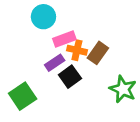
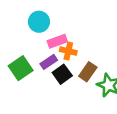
brown rectangle: (98, 53) -> (88, 72), moved
green square: (23, 96) -> (21, 68), moved

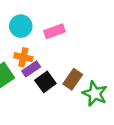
pink rectangle: (57, 41) -> (55, 31), moved
orange cross: (68, 51) -> (23, 57), moved

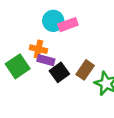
cyan circle: (21, 26) -> (53, 21), moved
purple rectangle: (31, 69) -> (46, 60), turned 49

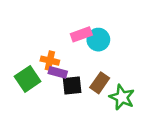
cyan circle: (53, 21) -> (98, 40), moved
black square: (59, 72) -> (72, 85), turned 30

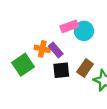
purple rectangle: (58, 72) -> (56, 50), moved, turned 35

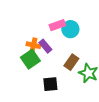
green square: (23, 65) -> (30, 59), moved
black square: (61, 70) -> (50, 84), moved

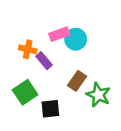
orange cross: (33, 45) -> (28, 49), moved
green square: (30, 59) -> (25, 92), moved

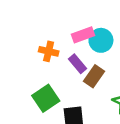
purple rectangle: (44, 61) -> (77, 64), moved
brown rectangle: (77, 81) -> (94, 76), moved

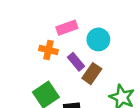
pink rectangle: (83, 35) -> (67, 28), moved

